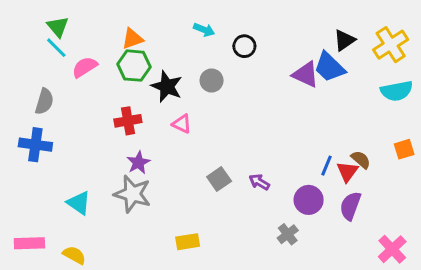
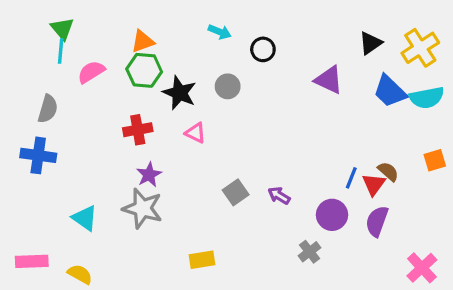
cyan line: (56, 48) -> (61, 51), turned 50
blue trapezoid: (329, 67) -> (390, 91), moved

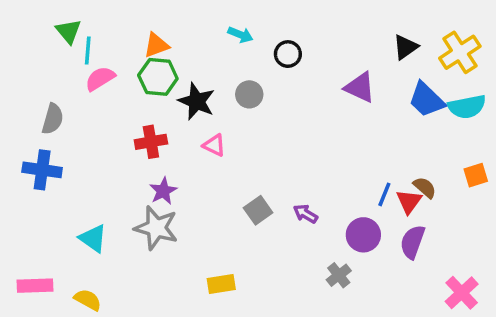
cyan line: (61, 51) -> (88, 51), moved

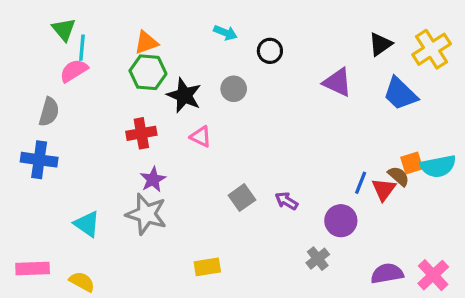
pink semicircle: (100, 79) -> (74, 71), moved
cyan semicircle: (467, 107) -> (438, 166), moved
orange square: (476, 175) -> (412, 163), moved
purple semicircle: (413, 242) -> (387, 273), moved, turned 60

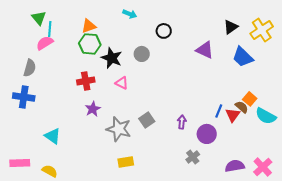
cyan arrow: (225, 33) -> (130, 14), moved
orange square: (412, 163) -> (250, 99), turned -32
cyan semicircle: (438, 166) -> (266, 116), moved, turned 40
purple arrow: (286, 201) -> (182, 122), moved, turned 64
gray star: (146, 214) -> (119, 129), moved

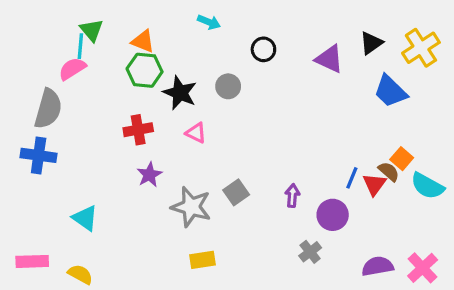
green triangle: (39, 18) -> (92, 30), moved
orange triangle: (89, 26) -> (143, 41), turned 42
purple triangle: (205, 50) -> (329, 59), moved
gray semicircle: (30, 68) -> (48, 109), size x1.4

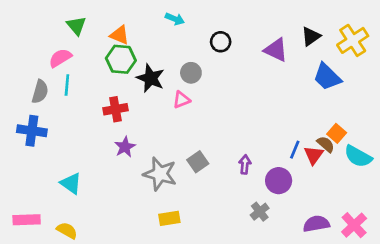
cyan line: (80, 46) -> (67, 85), moved
gray semicircle: (48, 109) -> (40, 92), size x0.7
pink triangle: (196, 133) -> (182, 100), moved, turned -48

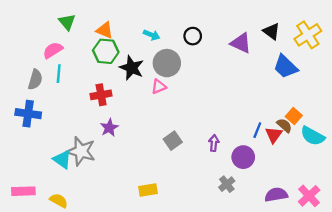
cyan arrow: (175, 19) -> (152, 35), moved
black triangle: (311, 36) -> (271, 31), turned -48
gray circle: (191, 73) -> (167, 63), size x1.5
gray star: (160, 174) -> (81, 151), moved

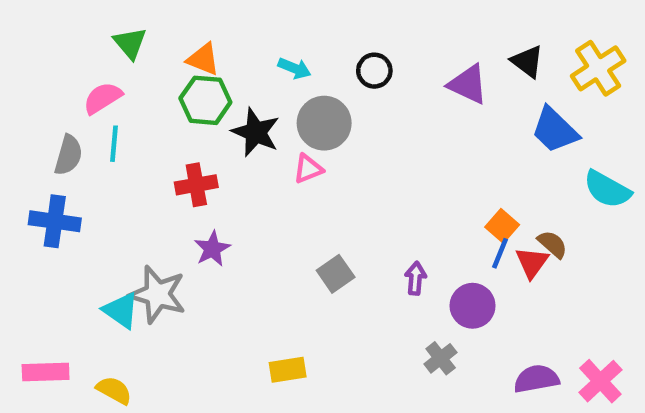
orange square: (294, 116) -> (502, 226), moved
cyan semicircle: (313, 136) -> (607, 189), moved

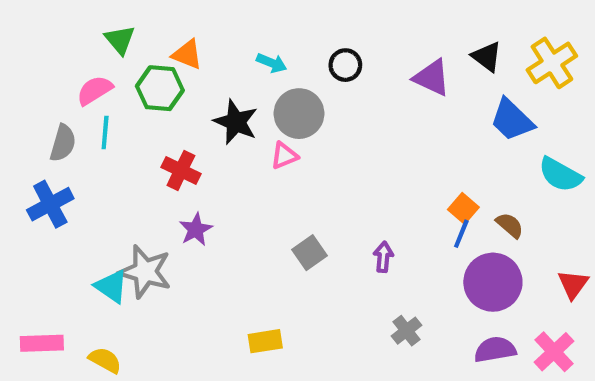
green hexagon: (205, 100) -> (160, 88), moved
red cross: (196, 185) -> (181, 170), turned 36
blue cross: (55, 221) -> (50, 204), turned -36
red triangle: (532, 262) -> (573, 284), moved
purple circle: (473, 306) -> (493, 282), moved, size x1.4

